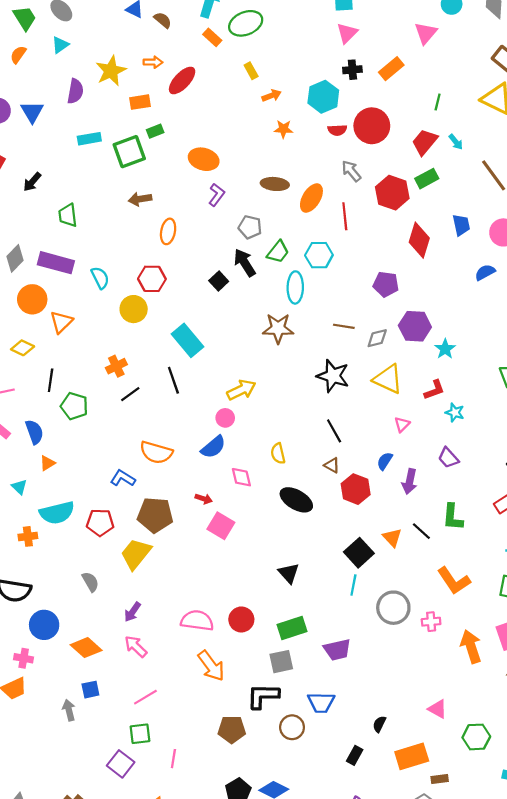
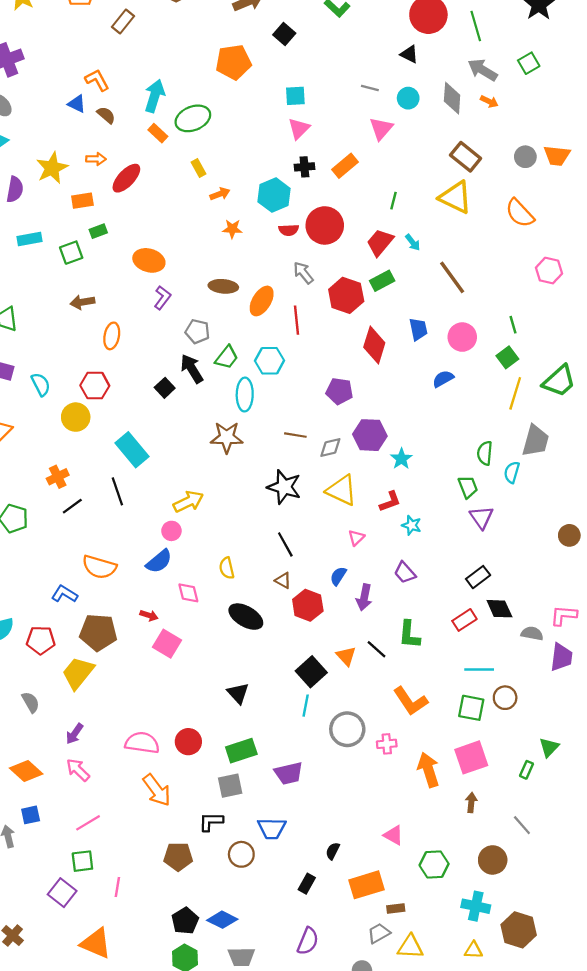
green square: (129, 152) -> (71, 253), size x0.7
black L-shape: (263, 696) -> (211, 822), size x0.7

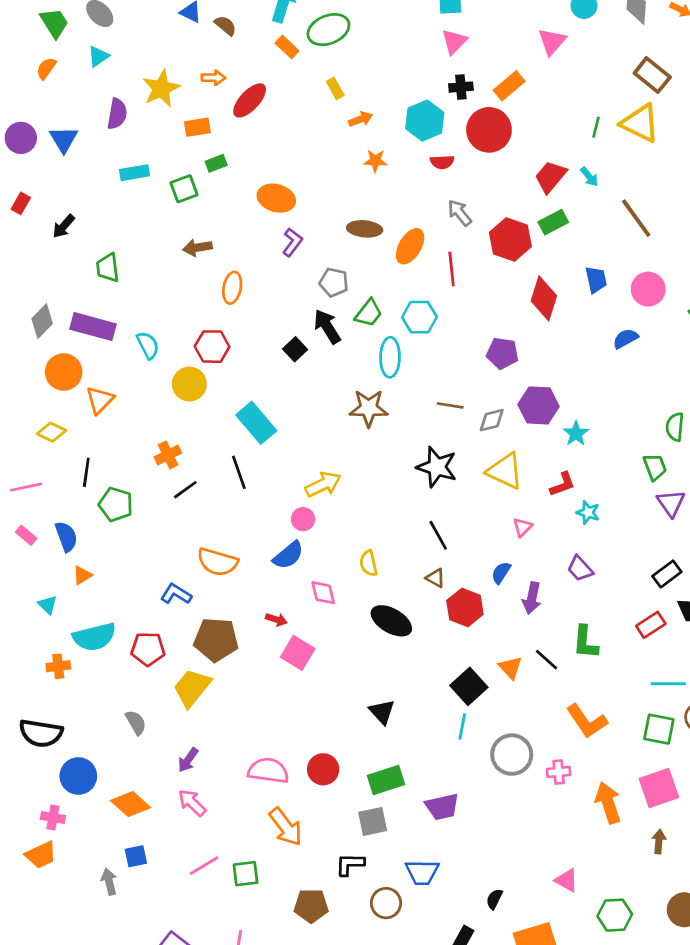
green line: (393, 201) -> (596, 127), moved
red circle: (325, 225) -> (489, 130), moved
green square: (82, 861) -> (246, 874), moved

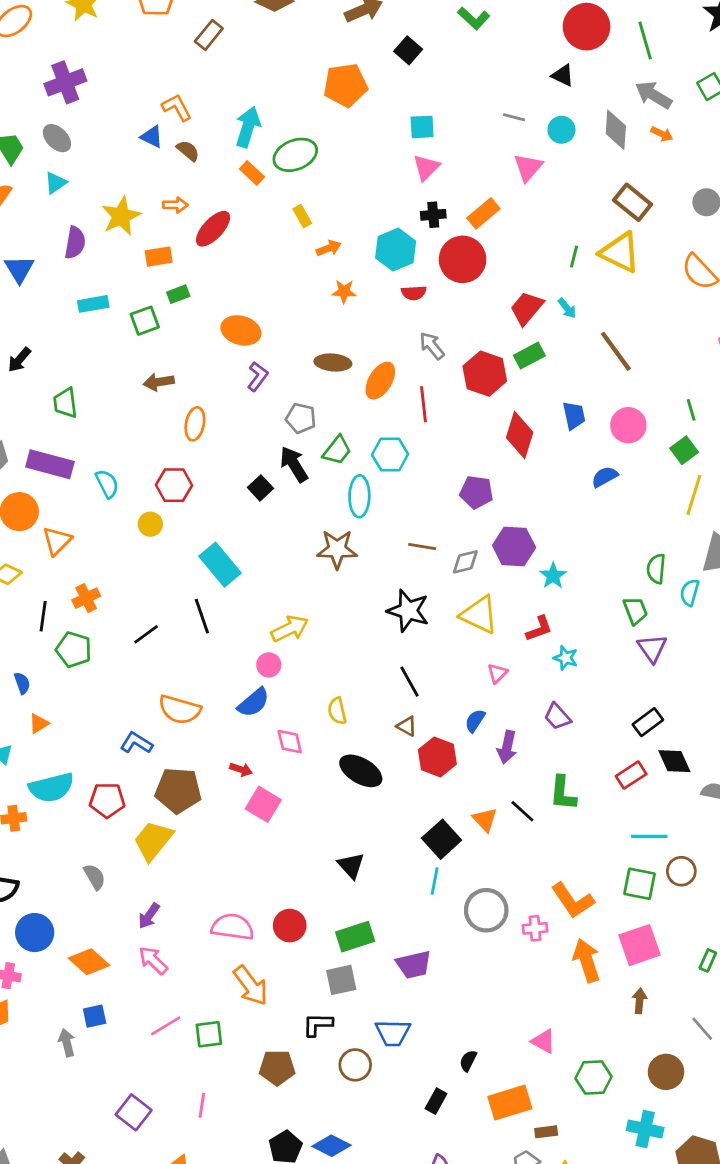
yellow circle: (189, 384) -> (150, 524), size x0.7
orange cross: (168, 455) -> (86, 598), moved
blue semicircle: (66, 537) -> (22, 683), size x0.7
orange L-shape: (587, 721) -> (573, 900), moved

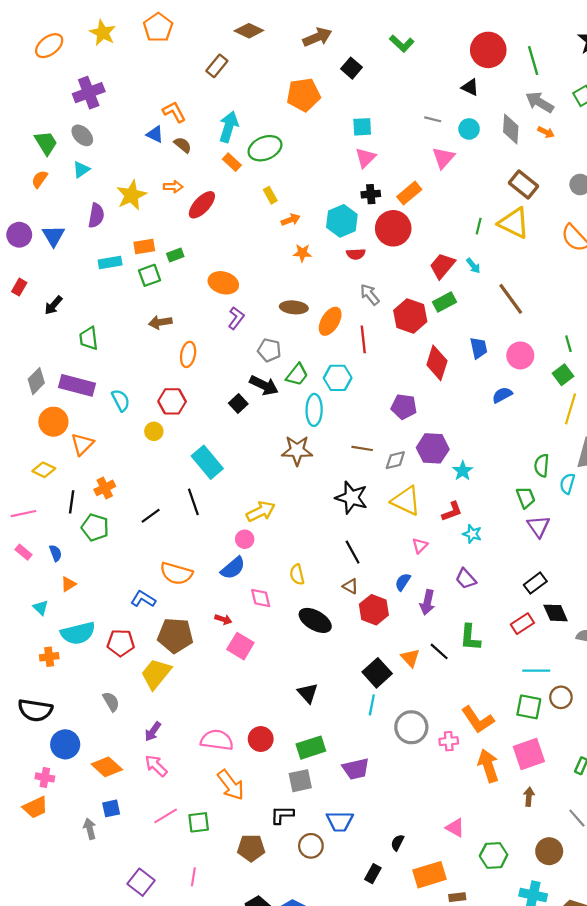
brown rectangle: (209, 35) -> (217, 66), moved
orange rectangle: (159, 257) -> (144, 246), moved
black arrow: (294, 464) -> (264, 385), turned 148

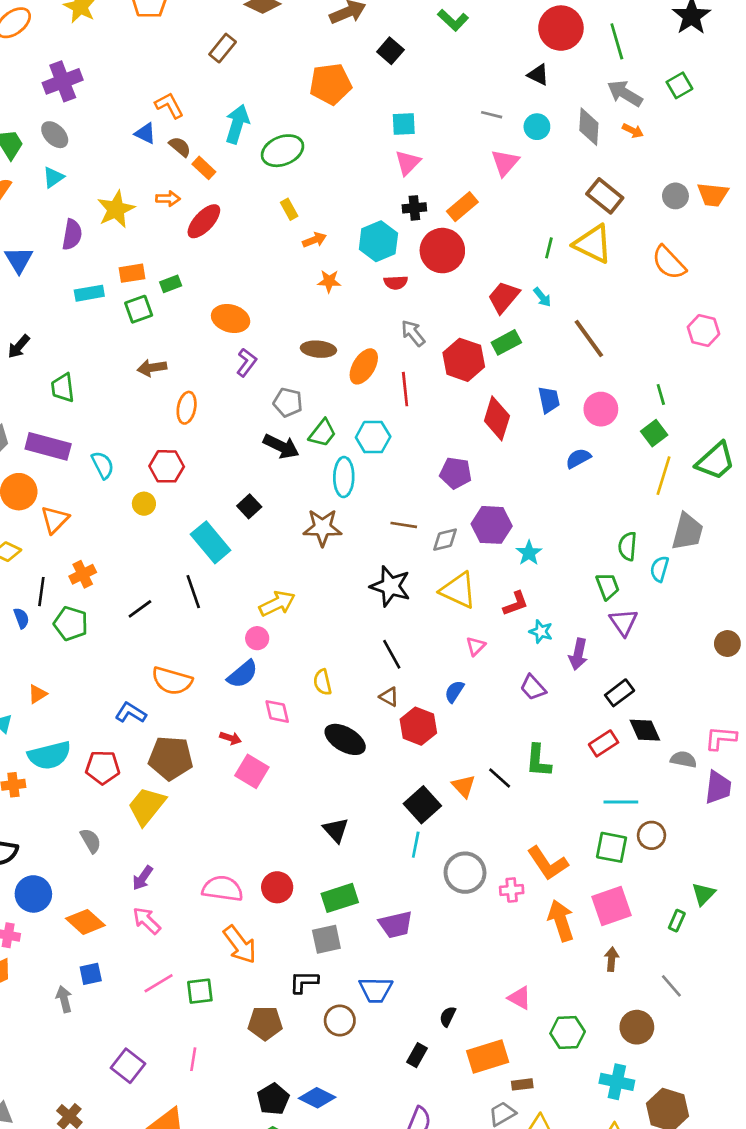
orange rectangle: (232, 162) -> (204, 168), moved
black square: (238, 404) -> (249, 506), moved
blue semicircle: (56, 553) -> (21, 618), moved
purple arrow: (427, 602) -> (578, 654), moved

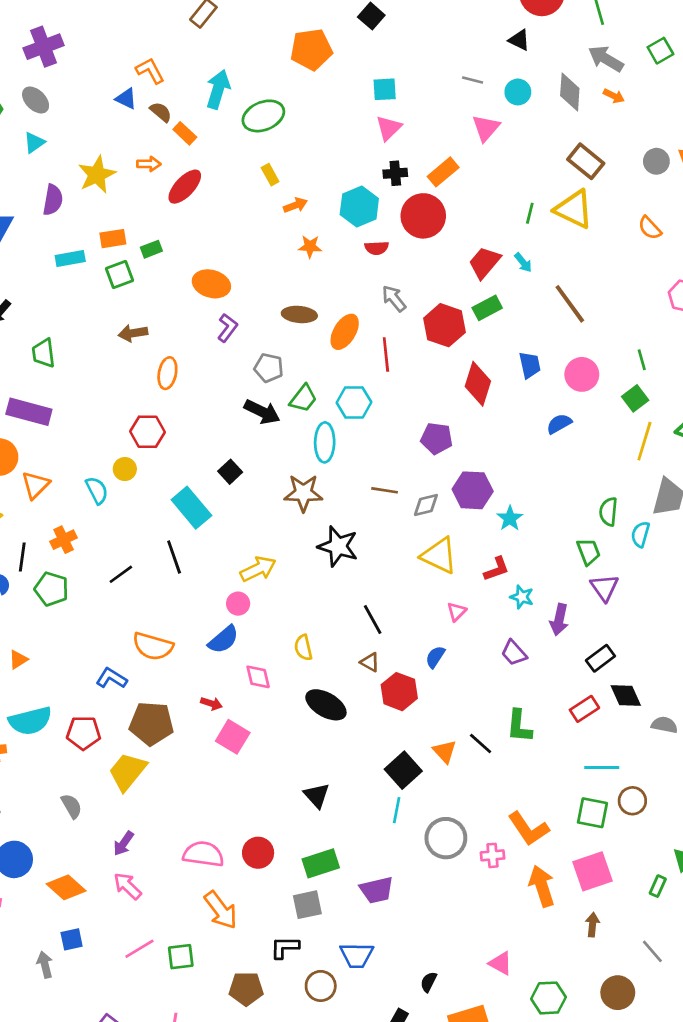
orange semicircle: (669, 263) -> (650, 228), size x0.7
cyan semicircle: (103, 465) -> (97, 490), moved
black star: (390, 586) -> (338, 546), moved

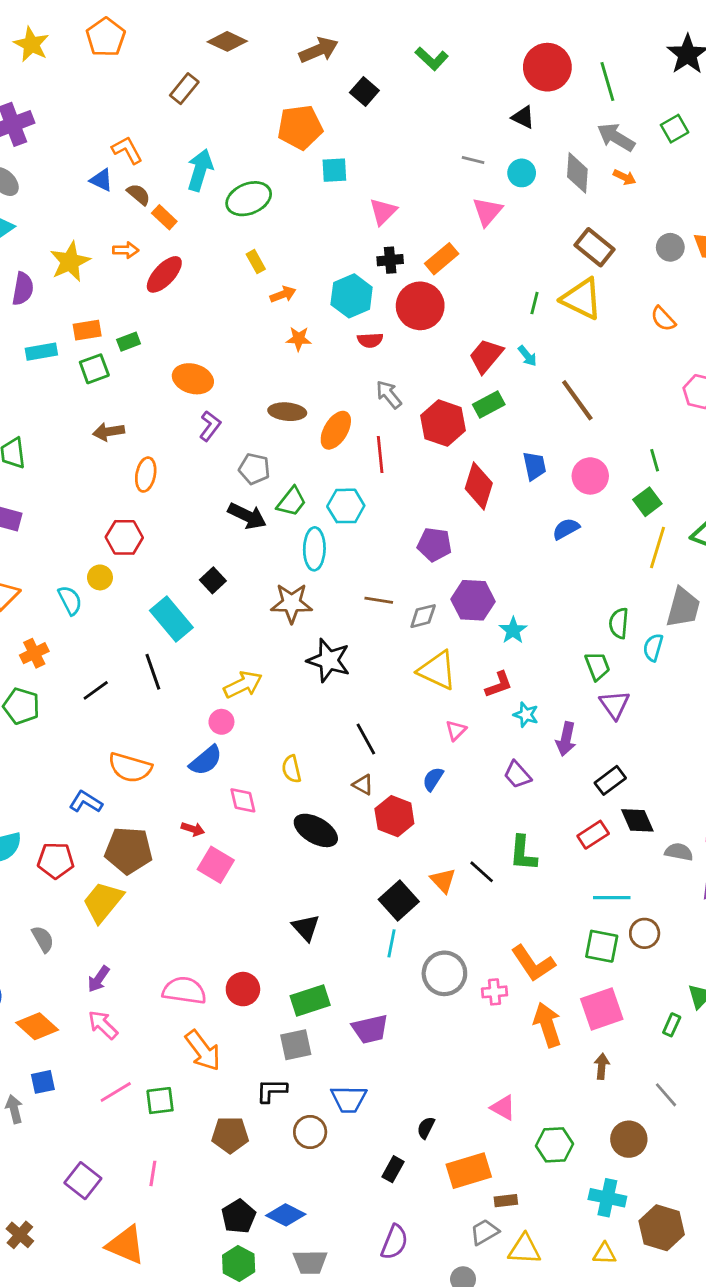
cyan square: (385, 89) -> (334, 170), moved

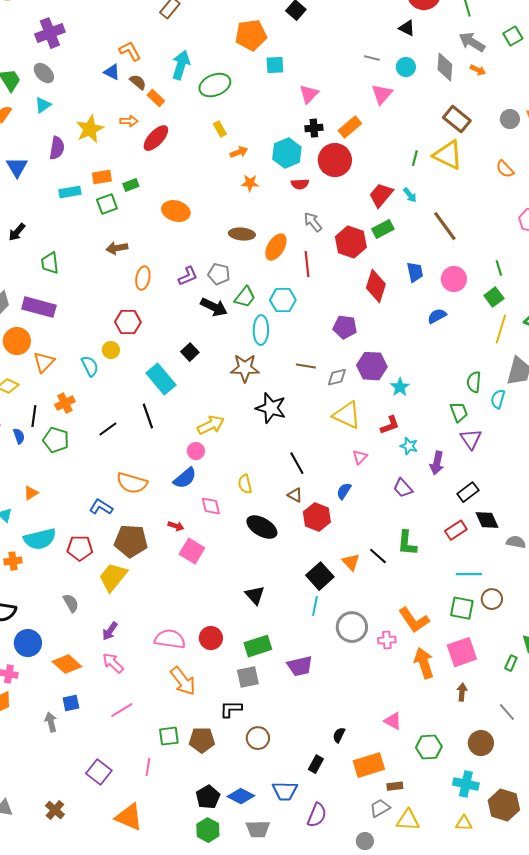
purple L-shape: (210, 426) -> (188, 276), moved, turned 30
blue trapezoid: (349, 1099) -> (285, 791), moved
green square: (160, 1101) -> (169, 736), moved

